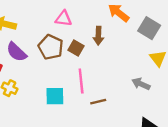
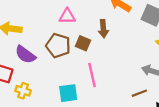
brown line: (98, 102) -> (139, 93), moved

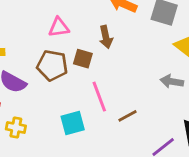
brown line: (139, 93) -> (128, 116), moved

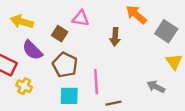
brown square: (83, 59) -> (60, 34), moved
brown pentagon: (52, 65) -> (65, 65), moved

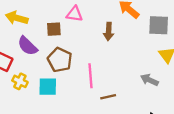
gray square: (166, 31) -> (159, 25), turned -30
brown square: (60, 34) -> (54, 29), turned -35
cyan square: (69, 96) -> (48, 87), moved

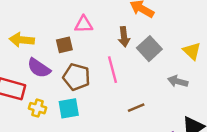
gray square: (159, 25) -> (149, 49), moved, turned -35
pink line: (91, 76) -> (113, 70), moved

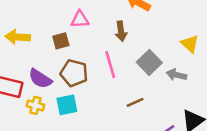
gray square: (149, 49) -> (149, 62), moved
purple semicircle: (39, 68) -> (40, 79), moved

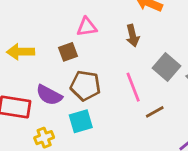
pink line: (110, 65) -> (133, 87), moved
yellow cross: (35, 105) -> (44, 138), moved, turned -30

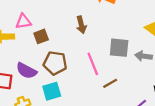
pink triangle: (87, 27) -> (23, 21), moved
brown arrow: (133, 36) -> (81, 25), moved
gray square: (166, 67) -> (119, 48), turned -35

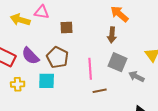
brown arrow: (81, 25) -> (112, 35), moved
brown square: (41, 36) -> (67, 27), moved

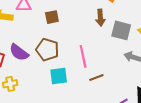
gray square: (118, 62) -> (121, 30), moved
cyan square: (47, 81) -> (59, 76), moved

